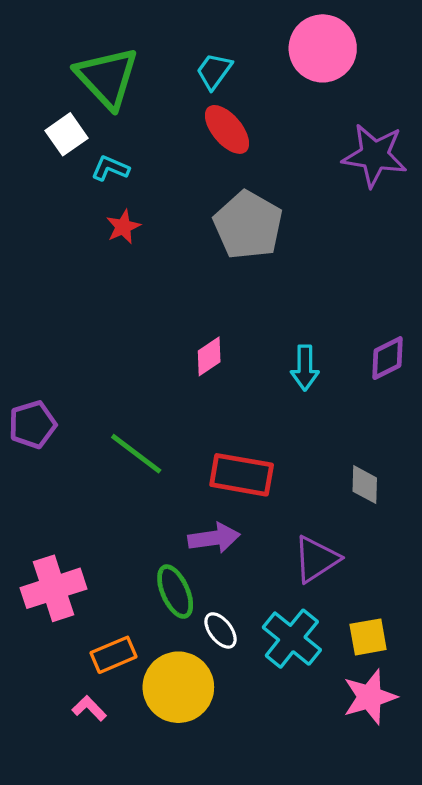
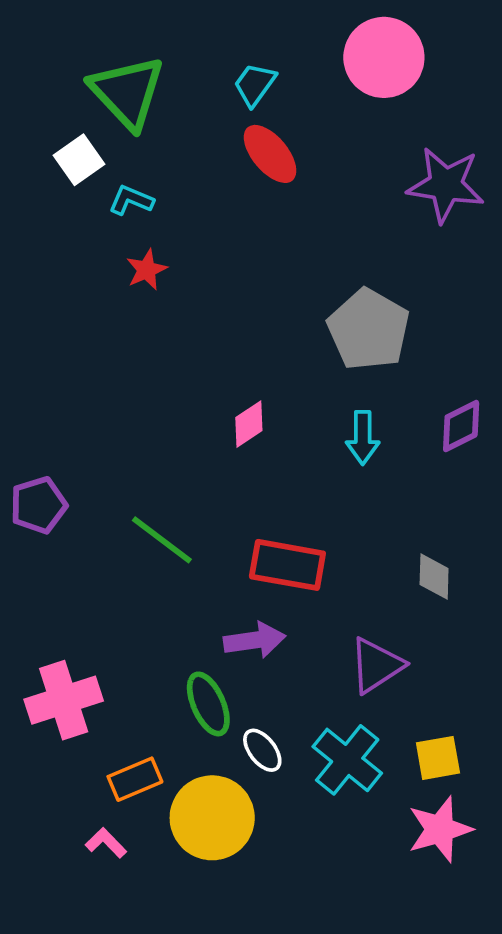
gray pentagon: (248, 225) -> (368, 330), moved

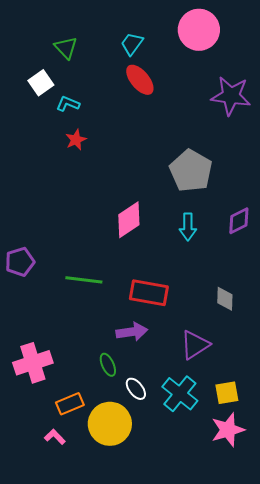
green triangle: (127, 92) -> (66, 48), size x0.6
pink diamond: (249, 424) -> (129, 220), size x1.5
green line: (162, 540) -> (84, 280), turned -30
green ellipse: (208, 704) -> (108, 365), size x0.7

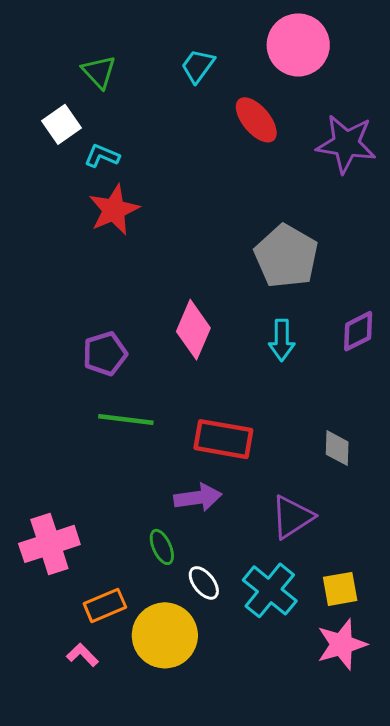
red ellipse: (140, 80) -> (256, 120), moved
red star: (76, 140) -> (114, 210), size x1.6
pink diamond: (129, 220) -> (193, 330), turned -33
purple pentagon: (20, 262) -> (105, 354), moved

